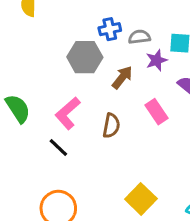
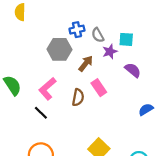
gray semicircle: (139, 37) -> (98, 35), turned -112
pink rectangle: (157, 112) -> (99, 88), moved

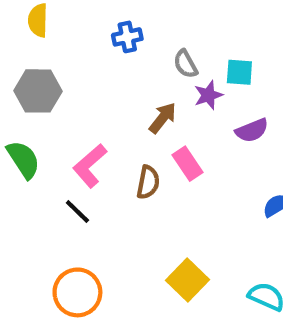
blue cross: (77, 30) -> (127, 37), moved
gray hexagon: (59, 49) -> (38, 91), moved
purple semicircle: (133, 70) -> (252, 130), turned 119

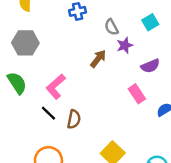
cyan square: (239, 72) -> (150, 22), moved, turned -35
pink rectangle: (188, 164) -> (137, 94), moved
brown semicircle: (148, 182) -> (74, 119), moved

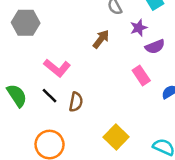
purple star: (125, 45) -> (139, 28), moved
green semicircle: (17, 83) -> (17, 96), moved
pink L-shape: (56, 87) -> (57, 68), turned -100

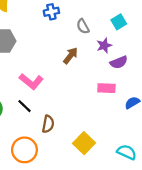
pink rectangle: (141, 75) -> (106, 88), turned -54
brown semicircle: (76, 102) -> (48, 124), moved

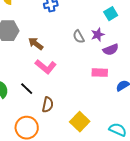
gray semicircle: (83, 26) -> (79, 37), moved
brown arrow: (70, 56) -> (36, 44), moved, turned -91
pink L-shape: (31, 81) -> (46, 67), moved

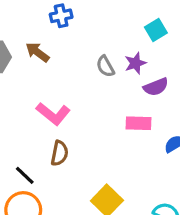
brown arrow: (36, 44) -> (37, 52), moved
black line: (27, 89) -> (25, 175), moved
brown semicircle: (48, 105) -> (60, 153), moved

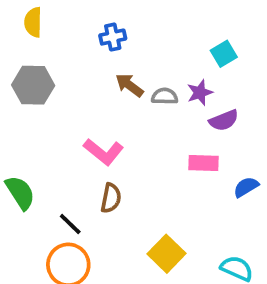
brown arrow: (37, 52) -> (129, 85), moved
gray semicircle: (105, 66) -> (165, 96), turned 120

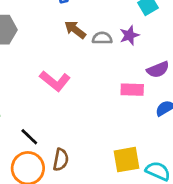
purple semicircle: (224, 120) -> (158, 70), moved
brown semicircle: (111, 198) -> (61, 160), moved
yellow square: (166, 254) -> (126, 160), moved, turned 36

